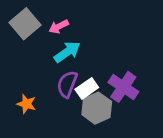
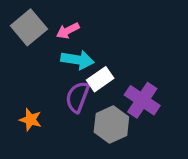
cyan arrow: (67, 52) -> (77, 60), turned 44
white rectangle: (87, 88) -> (100, 79), moved

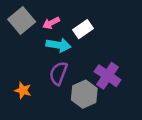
white rectangle: (100, 79) -> (83, 29), moved

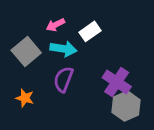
gray square: (22, 21) -> (26, 51), moved
gray hexagon: (84, 94) -> (126, 106), moved

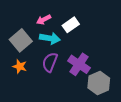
purple cross: (117, 82) -> (79, 64), moved
orange star: (25, 98) -> (20, 66), moved

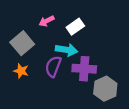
cyan arrow: (50, 38) -> (66, 50), moved
purple cross: (79, 64) -> (84, 69), turned -30

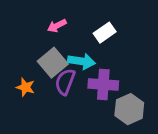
white rectangle: (75, 27) -> (105, 33), moved
gray square: (22, 43) -> (53, 63), moved

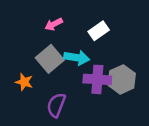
purple semicircle: (65, 82) -> (56, 105), moved
gray hexagon: (129, 109) -> (122, 79), moved

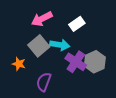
pink arrow: (54, 24) -> (42, 19), size x1.5
purple cross: (97, 79) -> (76, 62), turned 30

